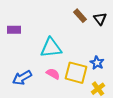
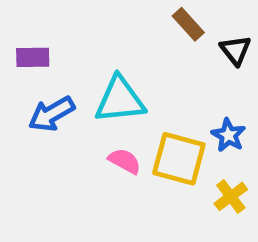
black triangle: (100, 19) -> (236, 50), moved
blue arrow: (22, 78) -> (52, 114), moved

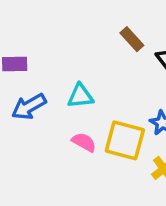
cyan triangle: (120, 100) -> (80, 96), size x0.7

